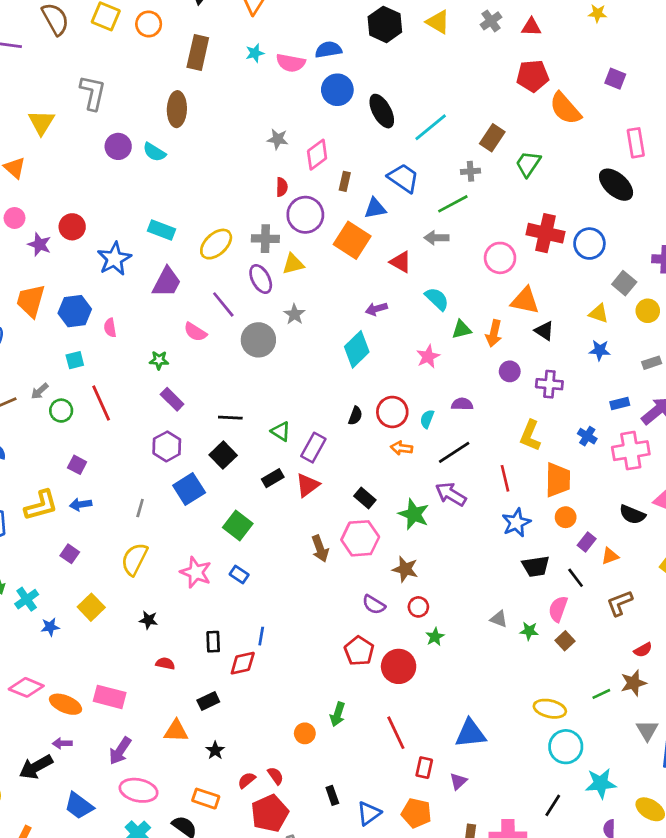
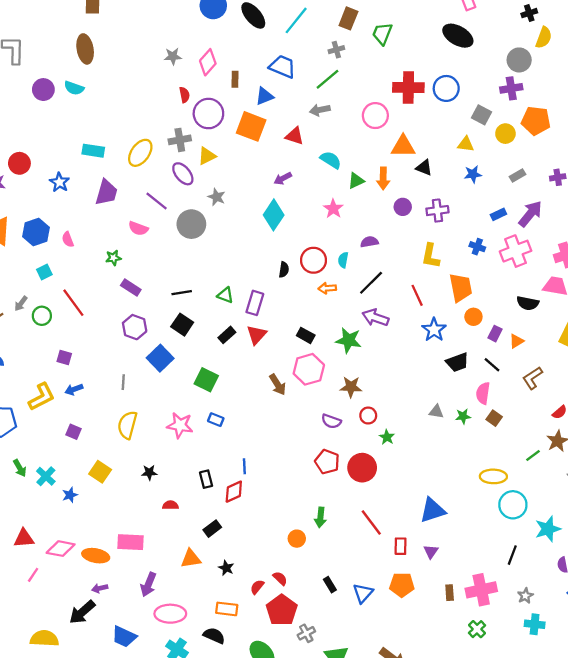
blue star: (114, 259) -> (59, 182), size x0.7

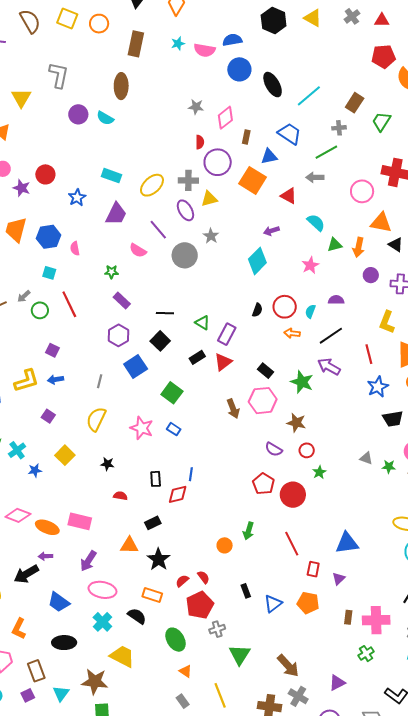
cyan square: (44, 272) -> (49, 273), turned 32
black star: (226, 568) -> (159, 559), size x1.6

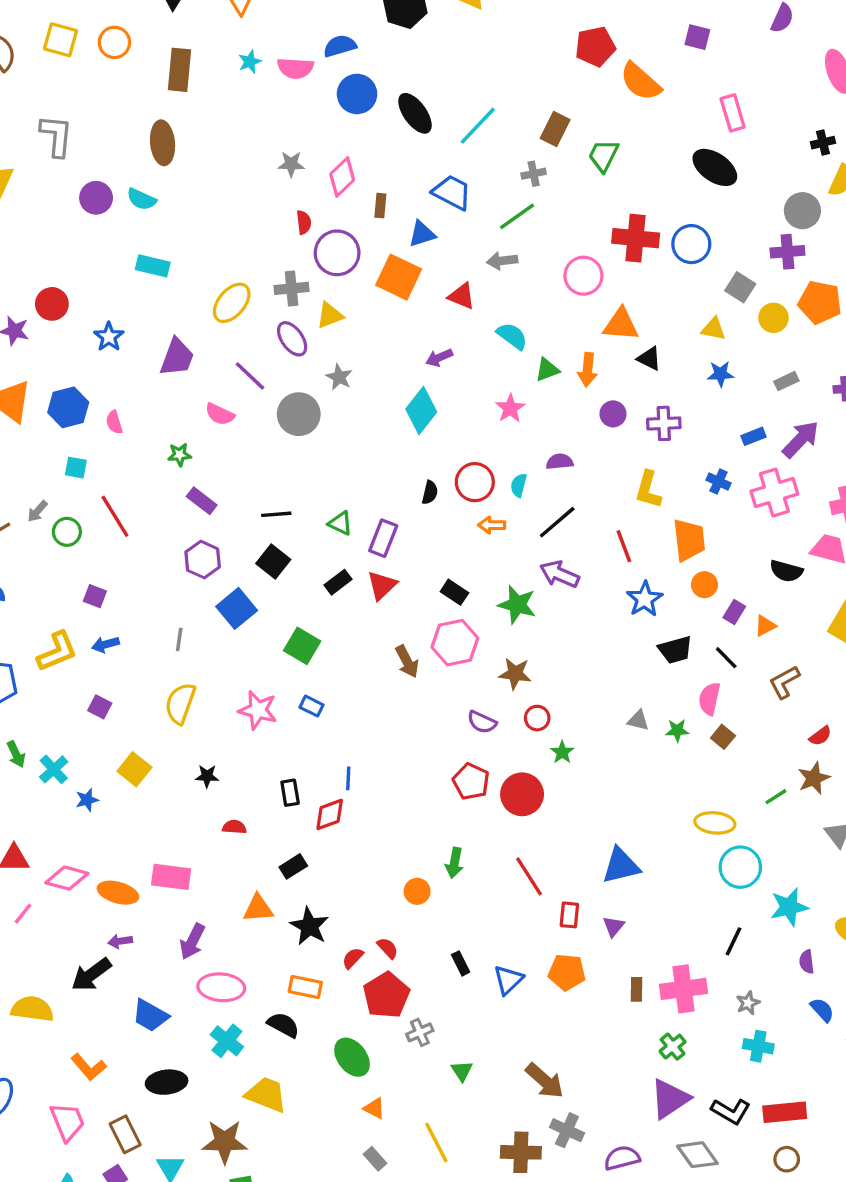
cyan rectangle: (112, 176) -> (153, 266), moved
orange L-shape: (19, 629) -> (89, 1067), turned -60
green triangle: (240, 655) -> (462, 1071), size x0.6
purple triangle: (337, 683) -> (670, 1099), moved, size x1.5

